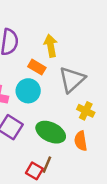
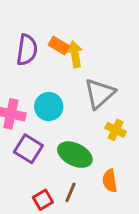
orange rectangle: (37, 67) -> (59, 45), moved
orange semicircle: (81, 141) -> (110, 181), moved
red square: (34, 171) -> (43, 200), moved, turned 30

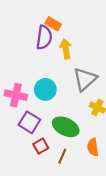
orange rectangle: (59, 45) -> (53, 24), moved
purple semicircle: (27, 50) -> (44, 37), moved
red square: (43, 200) -> (41, 146), moved

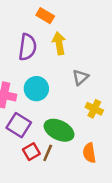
purple semicircle: (44, 37) -> (28, 47), moved
gray triangle: (85, 79) -> (80, 77), size x0.6
brown line: (62, 156) -> (48, 153), moved

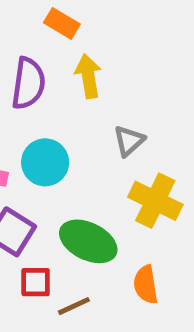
yellow cross: (94, 109) -> (155, 201), size x1.5
red square: (31, 152) -> (36, 282), turned 30
brown line: (48, 153) -> (74, 306), moved, turned 42

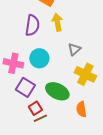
red square: (36, 282) -> (35, 108), turned -32
brown line: (74, 306) -> (40, 118), moved

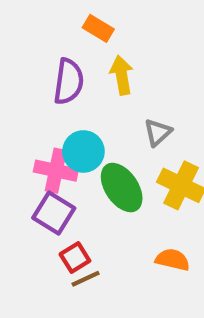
pink cross: (13, 63) -> (56, 171), moved
green ellipse: (57, 91) -> (122, 188), moved, turned 30
orange semicircle: (81, 109) -> (173, 260), turned 112

